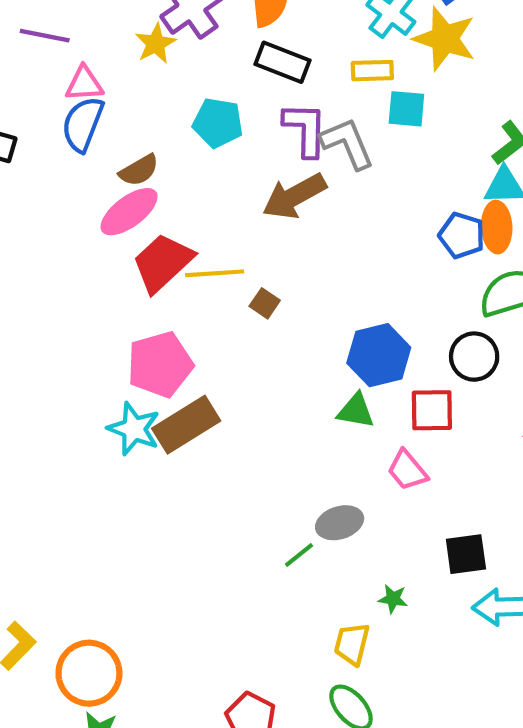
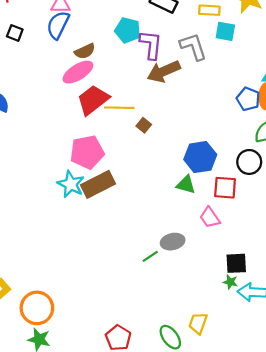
purple L-shape: (305, 129) -> (151, 45), moved
green star: (393, 599) -> (230, 282), moved
yellow trapezoid: (352, 644) -> (198, 323), moved

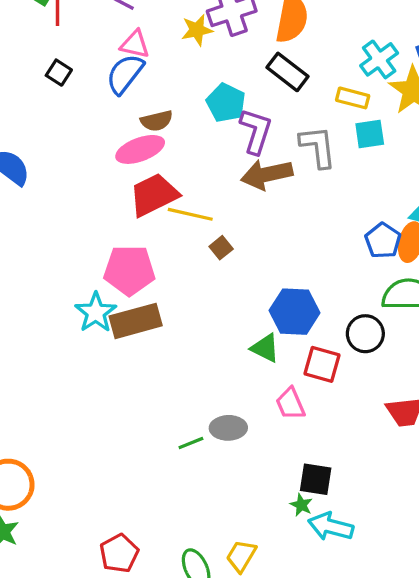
cyan square: (225, 31) -> (370, 134), turned -30

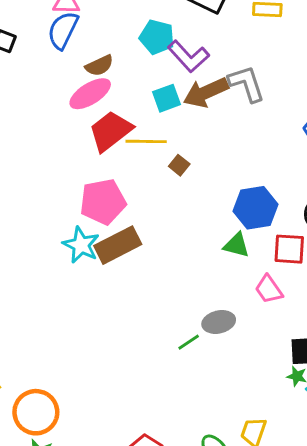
purple L-shape: (256, 131) -> (188, 56), turned 132
cyan square: (370, 134) -> (166, 98), moved
gray L-shape: (318, 147) -> (247, 84), moved

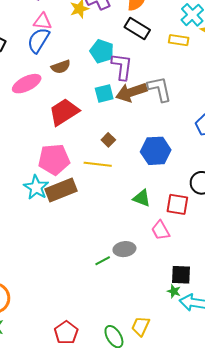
purple L-shape: (188, 56) -> (122, 67), turned -136
pink ellipse: (90, 94) -> (27, 84), moved
yellow line: (146, 141) -> (98, 164), moved
blue hexagon: (256, 208) -> (156, 151), moved

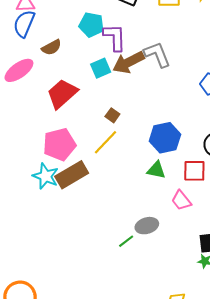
blue hexagon: (156, 151) -> (165, 138), moved
yellow line: (98, 164) -> (105, 142), turned -44

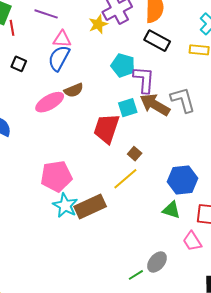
brown semicircle: (51, 47) -> (74, 90), moved
brown arrow: (129, 62) -> (155, 105), turned 52
red trapezoid: (62, 94) -> (107, 128), moved, turned -36
pink pentagon: (59, 144) -> (56, 176), moved
gray ellipse: (147, 226) -> (157, 262), turned -40

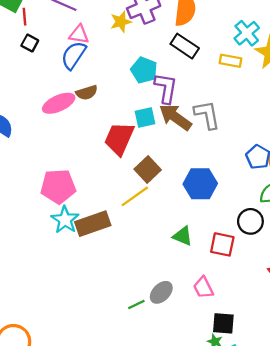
black square: (19, 64) -> (30, 43), moved
brown square: (135, 154) -> (148, 170), size x1.6
blue hexagon: (182, 180) -> (200, 184), moved
pink trapezoid: (192, 241) -> (203, 288), moved

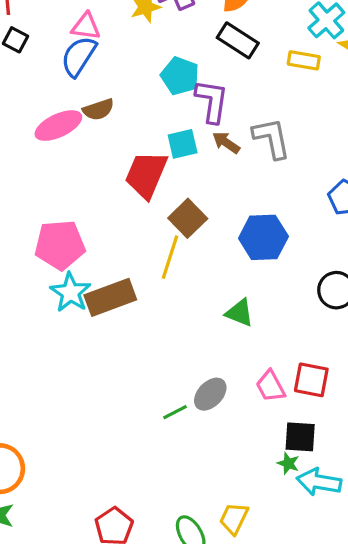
brown arrow: (175, 117) -> (226, 143), size x0.6
yellow line: (135, 196) -> (170, 257), turned -36
red square: (222, 244) -> (311, 380), moved

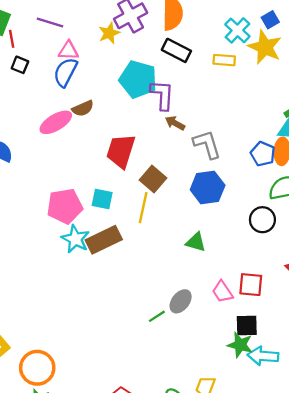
cyan pentagon: (180, 76) -> (138, 79), size x1.4
gray L-shape: (272, 138) -> (207, 144), moved
cyan square: (183, 144) -> (102, 199), moved, turned 30
green star: (288, 463) -> (240, 345), size x1.6

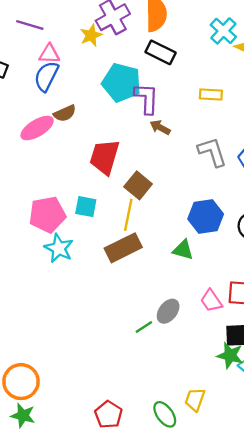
yellow rectangle: (224, 60) -> (211, 95), moved
gray L-shape: (207, 144) -> (212, 152), moved
blue hexagon: (208, 187) -> (206, 217), moved
brown rectangle: (104, 240) -> (123, 248), moved

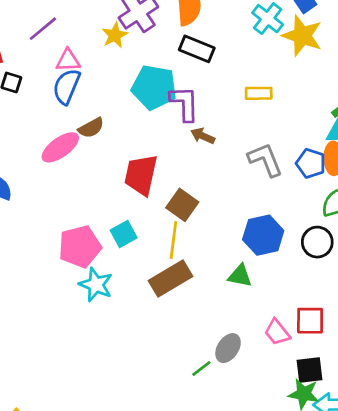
purple line: (30, 25) -> (43, 29), turned -52
cyan square: (86, 207) -> (124, 234), turned -35

